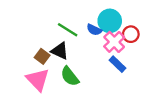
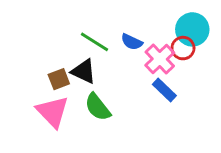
cyan circle: (110, 21) -> (192, 29), moved
brown square: (42, 56) -> (59, 79), turned 32

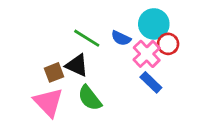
cyan circle: (192, 29) -> (154, 24), moved

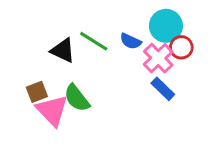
black triangle: (77, 65) -> (63, 50), moved
brown square: (54, 72) -> (37, 92), moved
green semicircle: (90, 98) -> (77, 98), moved

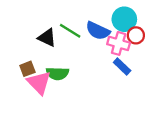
blue semicircle: (131, 41) -> (98, 31), size x1.5
pink cross: (158, 58) -> (119, 43), turned -30
green semicircle: (77, 98) -> (57, 73), turned -50

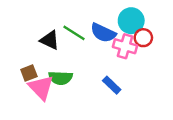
blue rectangle: (122, 67) -> (112, 85), moved

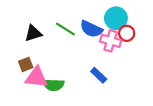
black triangle: (50, 40) -> (33, 33), moved, turned -42
green semicircle: (61, 78) -> (54, 85), moved
pink triangle: (41, 88) -> (36, 77), turned -40

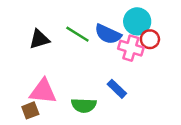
brown square: (26, 64) -> (30, 110), moved
green semicircle: (54, 85) -> (84, 105), moved

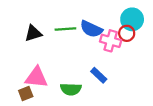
cyan circle: (137, 21) -> (132, 19), moved
green line: (77, 34) -> (65, 29), turned -36

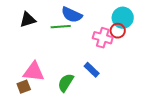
blue semicircle: (91, 29) -> (72, 15), moved
black triangle: (33, 33) -> (28, 20), moved
green semicircle: (71, 89) -> (66, 83), turned 120

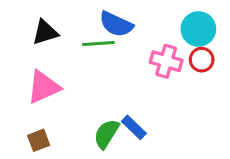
red circle: (118, 31) -> (202, 60), moved
blue rectangle: (92, 70) -> (134, 127), moved
pink triangle: (34, 72) -> (44, 87), moved, turned -30

